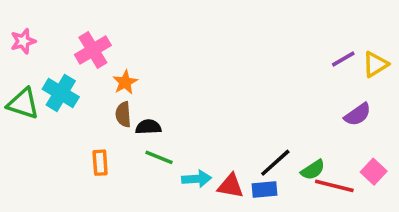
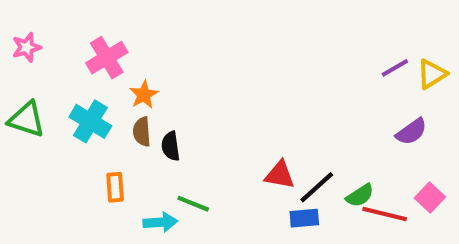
cyan cross: (61, 93) -> (90, 121), moved
black semicircle: (148, 127) -> (171, 146), turned -95
green line: (159, 157) -> (193, 204), moved
cyan arrow: (197, 179) -> (160, 222), moved
red triangle: (231, 186) -> (280, 175), moved

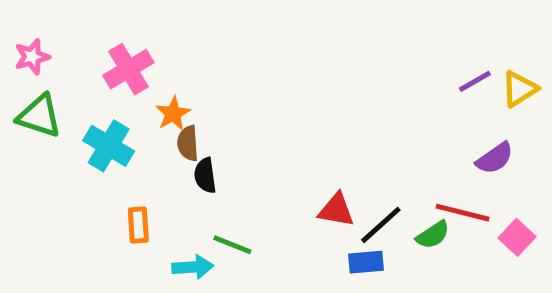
green triangle: (27, 119) -> (39, 116), moved
brown semicircle: (142, 132) -> (188, 143), moved
red line: (385, 214) -> (463, 213), moved

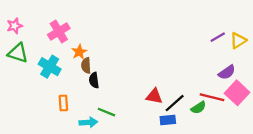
pink square: (517, 237) -> (237, 93), moved, size x1.5

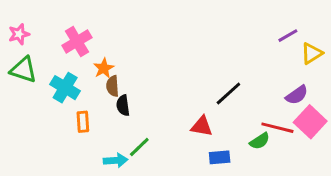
purple line: (218, 37) -> (288, 36), moved
orange rectangle: (63, 103) -> (83, 122), moved
black line: (175, 103) -> (228, 94), moved
green line: (106, 112) -> (139, 147), turned -66

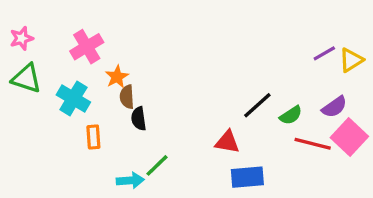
purple line: (288, 36) -> (324, 53), moved
green semicircle: (260, 141) -> (291, 115), moved
blue rectangle: (220, 157) -> (247, 177), size x1.4

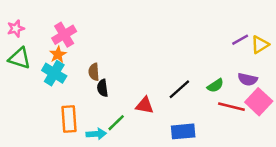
orange star: (117, 77) -> (58, 55), moved
black line: (257, 105) -> (179, 89), moved
purple semicircle: (334, 107) -> (248, 79), turned 48
orange rectangle: (93, 137) -> (69, 119), moved, size x1.5
red triangle: (227, 142) -> (145, 105), moved

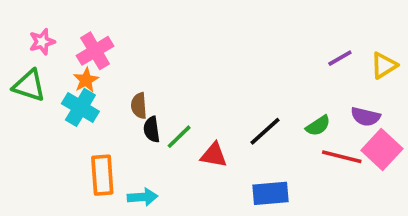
pink star: (16, 29) -> (42, 42), moved
purple line: (240, 40) -> (340, 58), moved
green line: (116, 123) -> (179, 137), moved

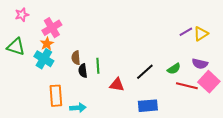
pink star: (42, 42) -> (22, 15), moved
yellow triangle: (384, 65) -> (201, 34), moved
green line: (179, 137) -> (98, 66), moved, turned -49

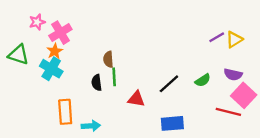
pink star: (22, 15) -> (37, 22), moved
brown semicircle: (76, 58) -> (108, 59), moved
red line: (187, 86) -> (228, 112), moved

